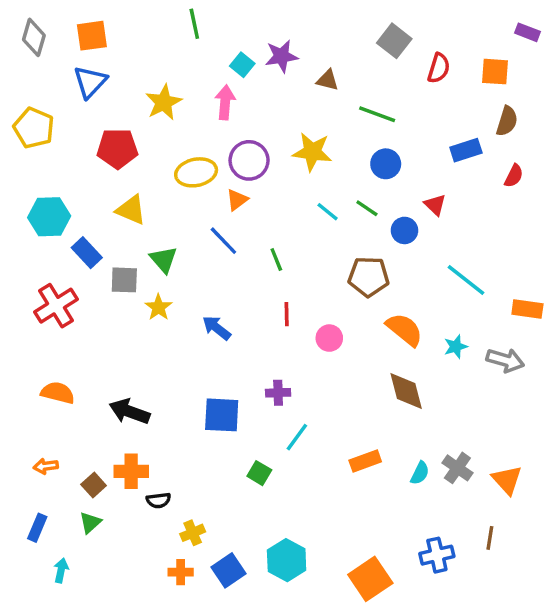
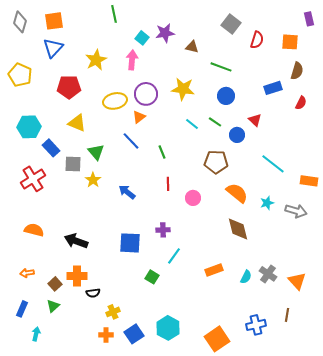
purple rectangle: (527, 32) -> (309, 19), turned 56

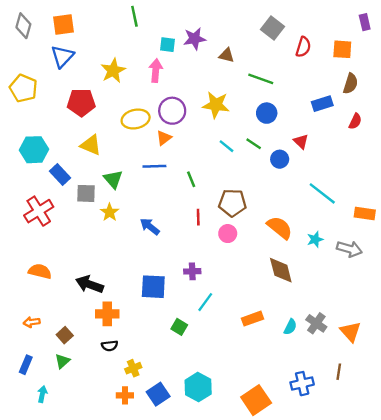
cyan square: (142, 38) -> (167, 45), turned -32
blue line: (131, 141) -> (154, 166), turned -48
brown pentagon: (216, 162) -> (232, 203), moved
orange cross: (77, 276) -> (107, 314), moved

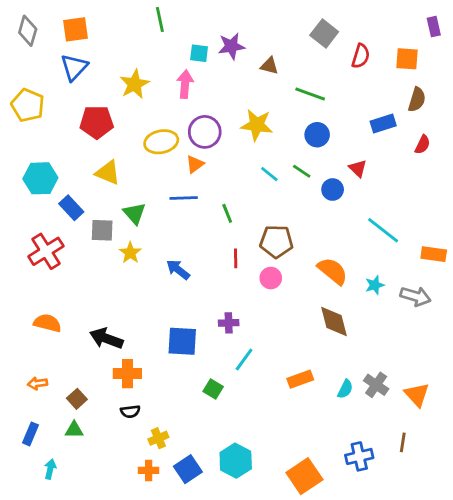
green triangle: (62, 361) -> (74, 430), turned 42

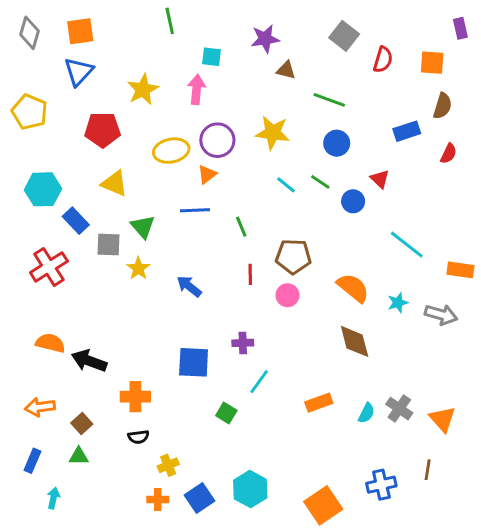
purple star: (231, 46) -> (265, 39), moved
black arrow: (106, 338) -> (89, 361), moved
orange arrow: (38, 383) -> (40, 407), size x1.4

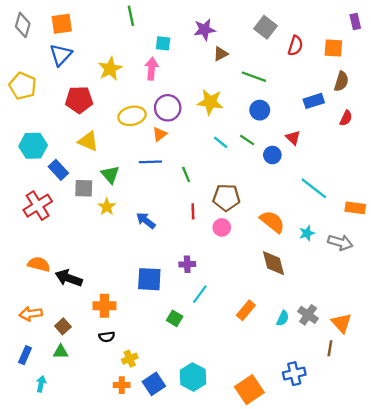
brown triangle: (286, 70) -> (221, 54), turned -42
orange rectangle: (319, 403) -> (246, 310), turned -30
brown line: (428, 470) -> (330, 348), moved

